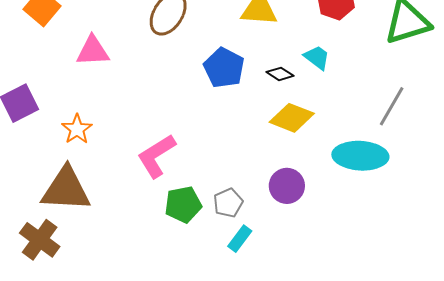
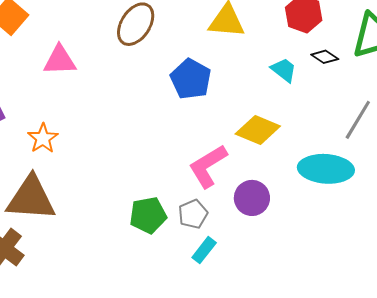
black diamond: (280, 74) -> (325, 57), moved
pink L-shape: (156, 156) -> (208, 166), moved

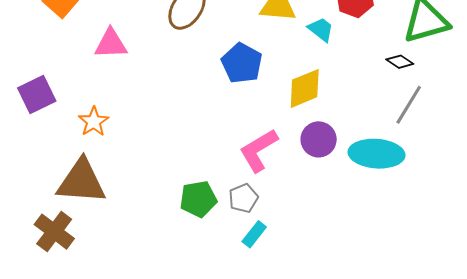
black diamond: (325, 57) -> (400, 62), moved
cyan trapezoid: (284, 70) -> (321, 29), moved
yellow diamond: (258, 130) -> (305, 88), moved, turned -45
purple circle: (252, 198) -> (319, 139), moved

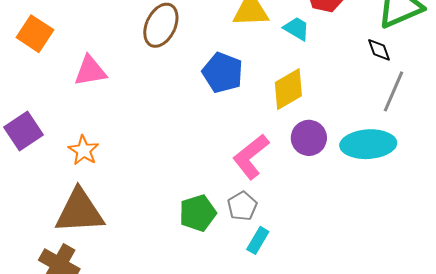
black diamond: (400, 62) -> (379, 50), turned 44

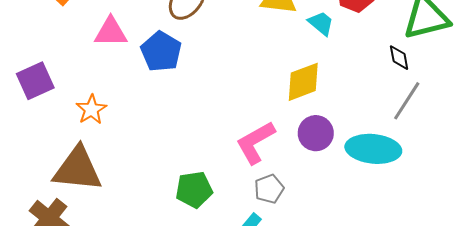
blue pentagon: (223, 73) -> (161, 52), moved
gray pentagon: (242, 206) -> (269, 189), moved

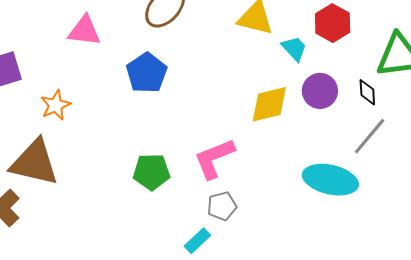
blue pentagon: (161, 52) -> (147, 73), moved
purple circle: (316, 133) -> (320, 91), moved
green pentagon: (194, 190) -> (151, 172), moved

